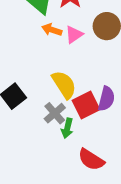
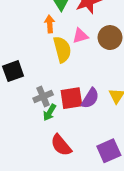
orange arrow: (52, 30) -> (50, 24), moved, turned 49
yellow semicircle: (64, 85) -> (62, 49), moved

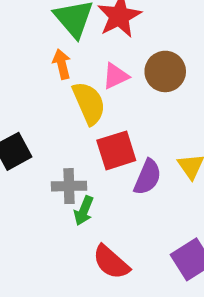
gray cross: (43, 97) -> (69, 186), turned 30
red square: (71, 98) -> (116, 150), moved

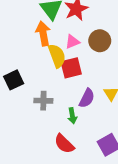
orange arrow: (62, 64) -> (43, 34), size x1.5
red square: (116, 150) -> (71, 68), moved
green arrow: (84, 211) -> (72, 116), moved, turned -35

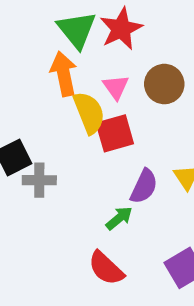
pink triangle: (72, 42) -> (116, 87), turned -42
gray cross: (43, 101) -> (39, 180), moved
green arrow: (72, 116) -> (119, 218), turned -119

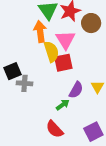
brown circle: (164, 84) -> (91, 23), moved
pink triangle: (116, 87) -> (65, 40), size x1.5

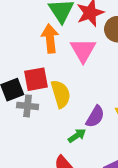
yellow semicircle: (51, 52) -> (61, 94), moved
red square: (63, 63) -> (36, 79), moved

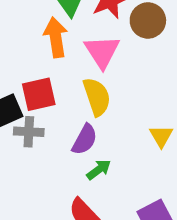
yellow semicircle: (61, 94) -> (97, 97), moved
purple semicircle: (95, 117) -> (85, 139), moved

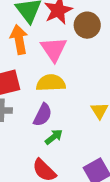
yellow semicircle: (97, 97) -> (51, 83), turned -72

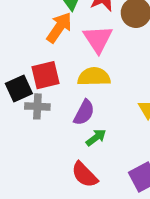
orange arrow: (19, 40) -> (59, 28), turned 44

